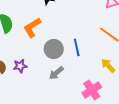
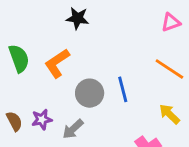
gray arrow: (56, 73) -> (73, 129), moved

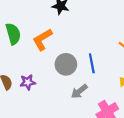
gray arrow: (73, 129) -> (79, 91), moved

